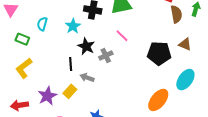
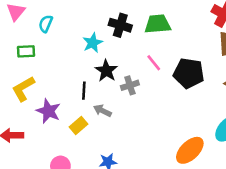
cyan semicircle: (42, 24) -> (46, 24), moved
green rectangle: (22, 39) -> (26, 51), turned -32
black pentagon: (159, 53) -> (189, 73), moved
purple star: (47, 96) -> (48, 111), moved, turned -30

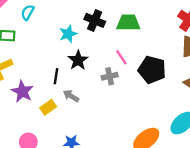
gray cross: (130, 85) -> (110, 76), moved

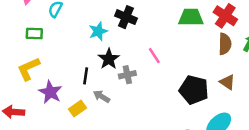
green trapezoid: (128, 23) -> (191, 17), moved
black pentagon: (152, 70) -> (194, 90), moved
gray cross: (110, 76) -> (127, 75), moved

